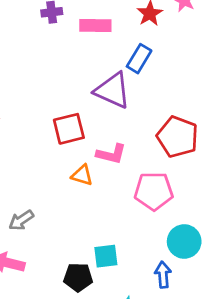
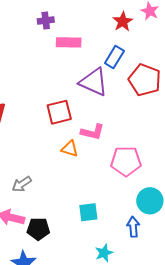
pink rectangle: (95, 25) -> (69, 42), moved
red pentagon: (178, 137) -> (145, 80), moved
black pentagon: (78, 277) -> (38, 229), moved

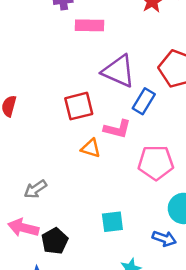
blue rectangle: (114, 57) -> (144, 101), moved
blue arrow: (133, 227) -> (164, 239), turned 114
black pentagon: (38, 229) -> (55, 241), turned -30

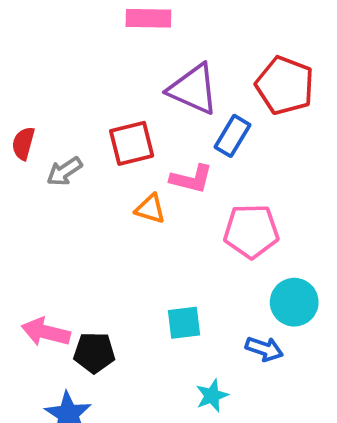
gray arrow: (35, 189) -> (64, 171), moved
black pentagon: (55, 241) -> (94, 353), turned 30

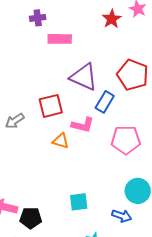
pink pentagon: (251, 231) -> (126, 140), moved

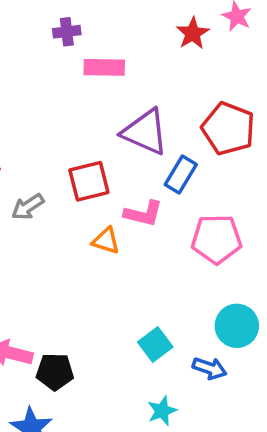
cyan square: (79, 202) -> (155, 345), moved, turned -30

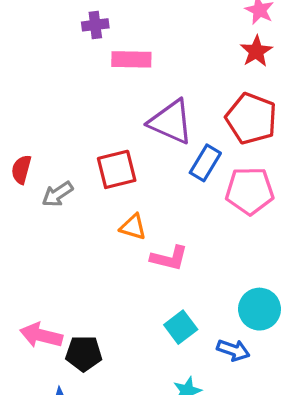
red star: (193, 33) -> (256, 51), moved
pink L-shape: (143, 214) -> (169, 258), moved
pink pentagon: (216, 239) -> (250, 191), moved

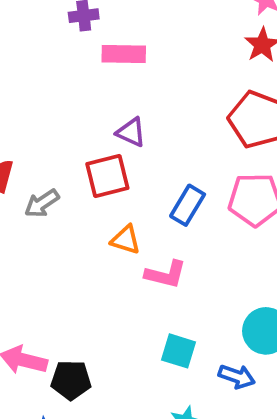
purple triangle: (171, 122) -> (131, 132), moved, size x0.6
blue rectangle: (205, 163) -> (188, 205), moved
cyan square: (181, 327) -> (178, 351), turned -36

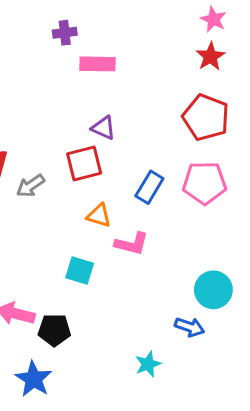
cyan square: (178, 351) -> (80, 270), moved

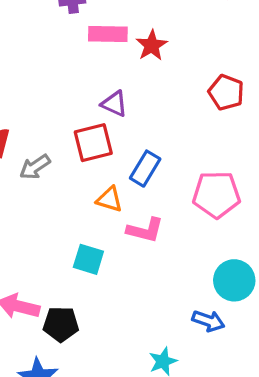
red star: (210, 56) -> (152, 45), moved
red pentagon: (206, 117) -> (226, 92), size x0.7
pink pentagon: (204, 183) -> (216, 194), moved
blue rectangle: (149, 187) -> (145, 169), moved

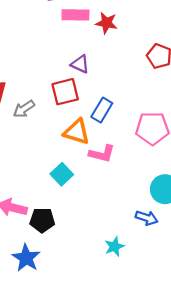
red star: (152, 45) -> (106, 23), turned -30
orange triangle: (109, 199) -> (77, 132), size x1.4
cyan square: (88, 259) -> (62, 174), turned 30

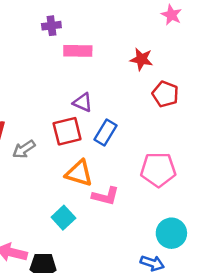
red star: (106, 23) -> (141, 59), moved
blue rectangle: (102, 110) -> (105, 132), moved

